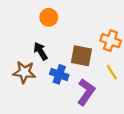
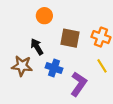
brown square: (81, 56) -> (70, 38), moved

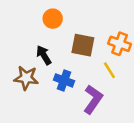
yellow line: (102, 66) -> (109, 70), moved

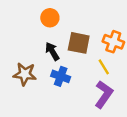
black arrow: (44, 55) -> (52, 51), moved
purple L-shape: (93, 99) -> (104, 94), moved

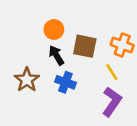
orange circle: (50, 18) -> (54, 29), moved
brown star: (25, 74) -> (27, 80), turned 30

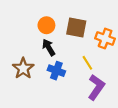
brown square: (85, 46) -> (76, 27), moved
yellow line: (112, 72) -> (87, 63), moved

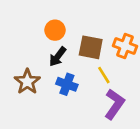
brown square: (76, 27) -> (91, 47), moved
black arrow: (49, 47) -> (58, 57), turned -112

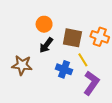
brown star: (27, 82) -> (22, 65), turned -30
blue cross: (67, 84) -> (64, 69), moved

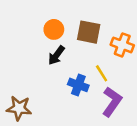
brown square: (72, 38) -> (89, 32), moved
brown star: (22, 65) -> (19, 108), moved

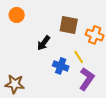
orange circle: (54, 29) -> (17, 15), moved

